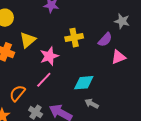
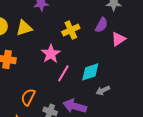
yellow triangle: (28, 40) -> (24, 28), moved, turned 36
pink line: (44, 80) -> (63, 73), moved
gray arrow: (92, 104) -> (103, 90), turned -40

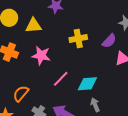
pink star: (51, 54) -> (41, 56), moved, turned 30
gray arrow: (103, 90) -> (95, 105), turned 80

